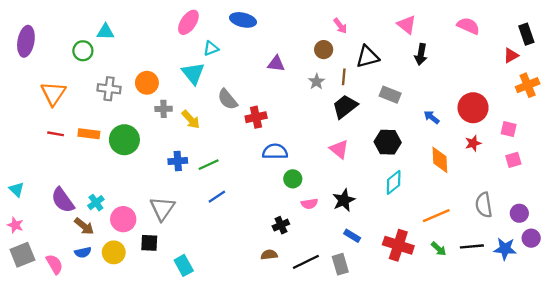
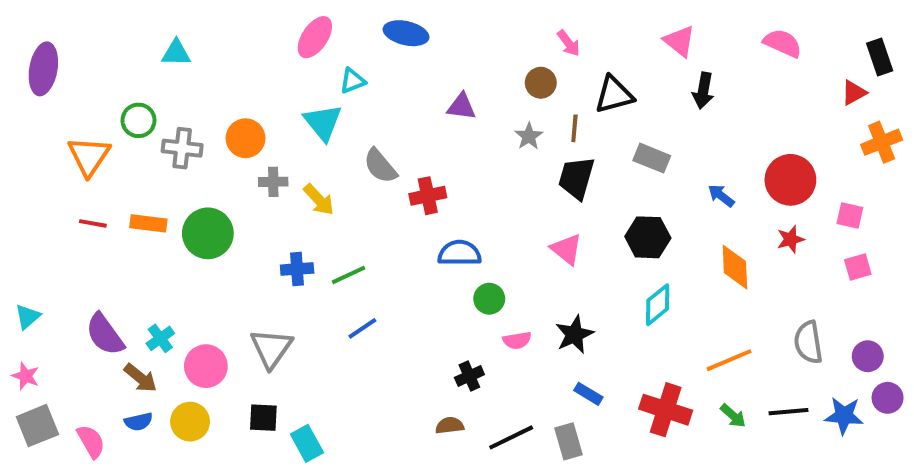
green circle: (83, 51) -> (138, 120), moved
black trapezoid: (345, 107) -> (576, 178), turned -36
cyan triangle: (16, 190) -> (28, 317), turned 35
black square: (149, 243) -> (263, 418), moved

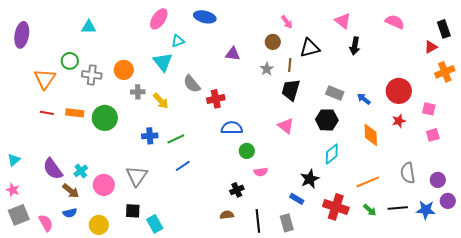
gray rectangle: (652, 158) -> (335, 93), moved
black star: (574, 334) -> (310, 179), moved
yellow circle: (190, 422) -> (99, 225), moved
black line: (511, 437) -> (258, 221), turned -70

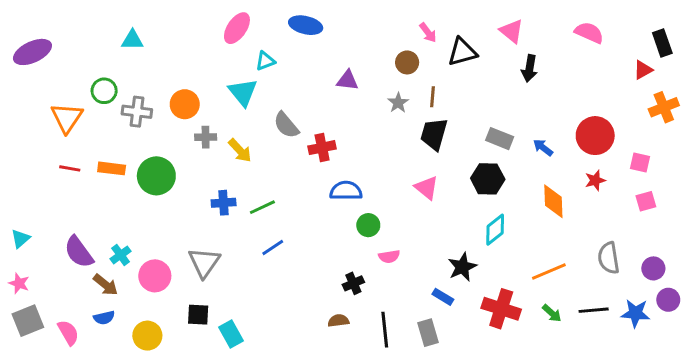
purple ellipse: (22, 35) -> (32, 52), turned 55
black triangle: (310, 48) -> (462, 52), moved

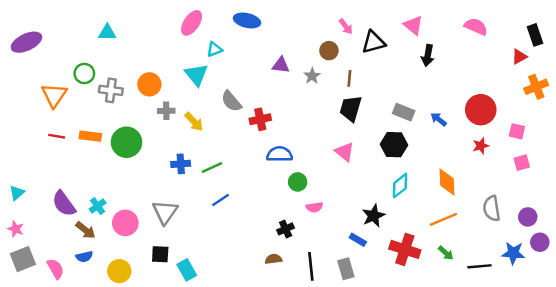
gray star: (398, 103) -> (312, 76), moved
orange diamond: (553, 201) -> (447, 182), moved
black line: (594, 310) -> (480, 266), moved

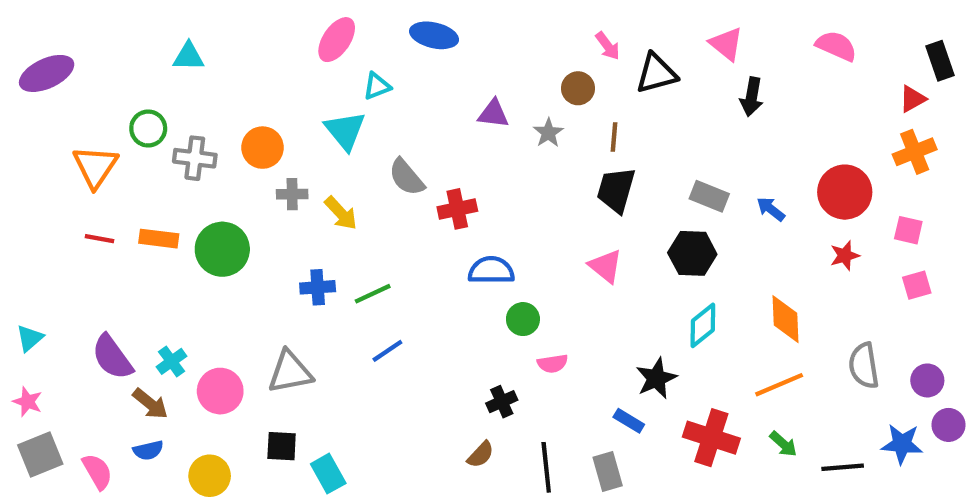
orange cross: (536, 87) -> (915, 152), moved
gray triangle: (165, 212) -> (290, 372), turned 44
brown semicircle: (274, 259) -> (481, 455), turned 140

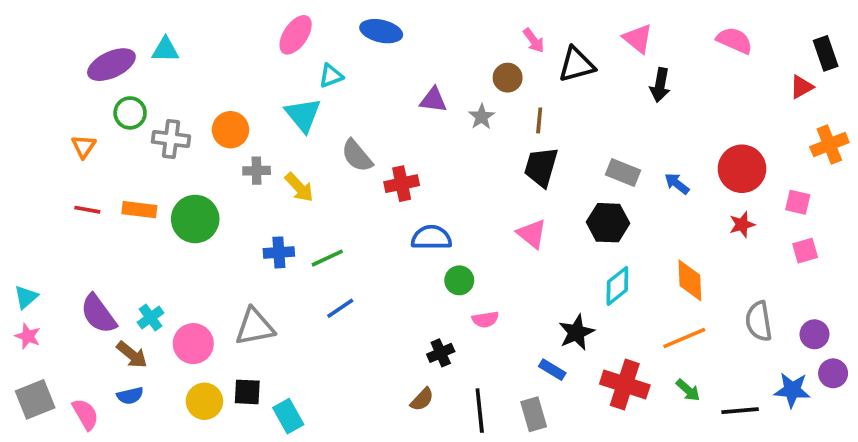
purple ellipse: (47, 73) -> (111, 65), moved
orange cross: (915, 152) -> (829, 145), moved
orange triangle: (95, 167) -> (84, 146), size x0.6
pink star: (28, 402) -> (28, 336), moved
yellow circle: (210, 476) -> (204, 401), moved

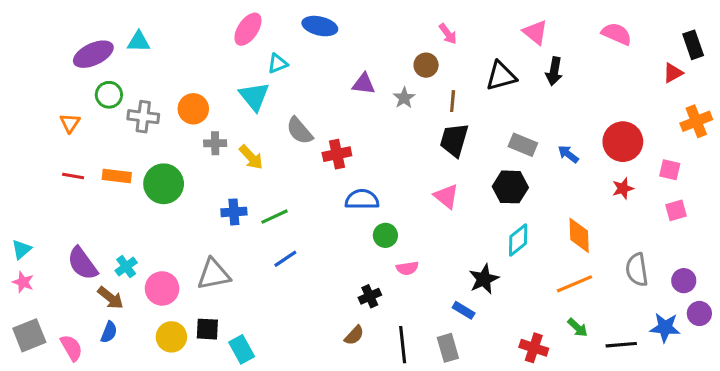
black triangle: (576, 65) -> (501, 76), moved
red cross: (625, 385) -> (534, 348), moved, size x0.7
blue semicircle: (130, 396) -> (109, 332), turned -55

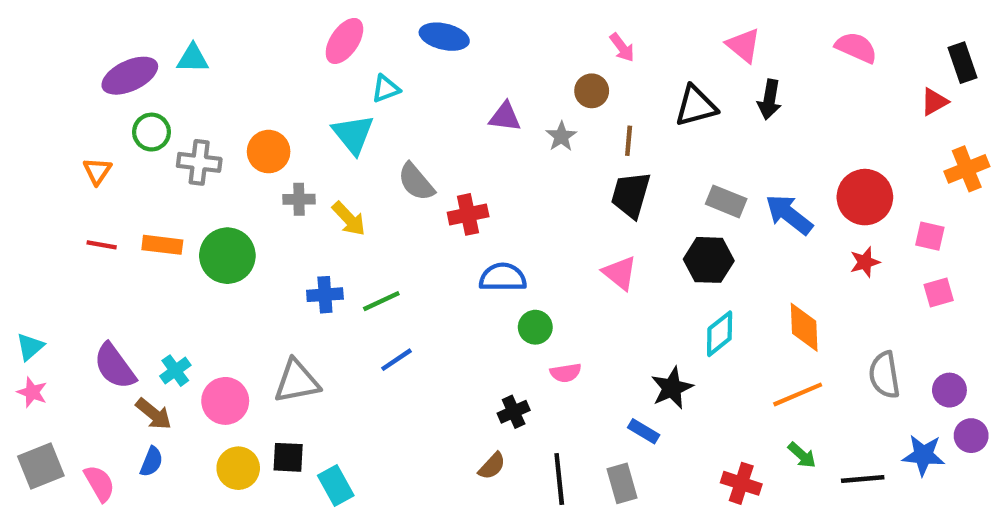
blue arrow: (568, 154) -> (789, 214), size x1.6

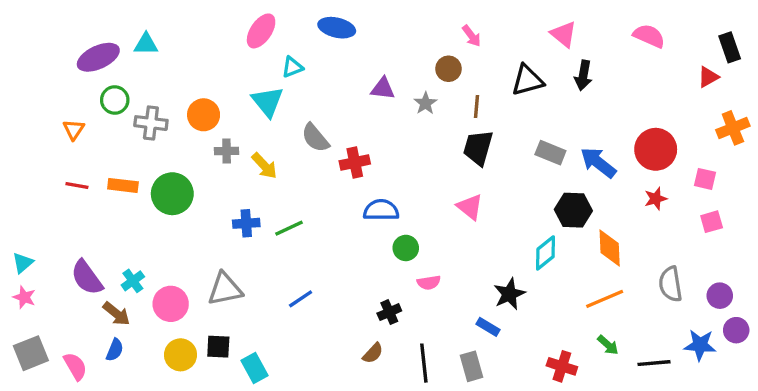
black hexagon: (709, 260) -> (573, 210), moved
blue line: (397, 360) -> (301, 299), moved

